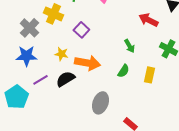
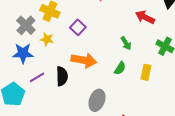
yellow star: (61, 54) -> (47, 39), moved
black semicircle: (65, 79) -> (62, 76), turned 120

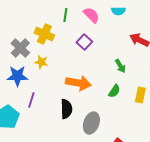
purple square: (78, 27) -> (84, 42), moved
black semicircle: (62, 76) -> (66, 109), moved
purple line: (37, 77) -> (31, 100), turned -42

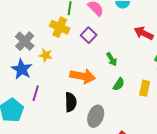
yellow cross: (44, 34) -> (60, 27), moved
green arrow: (120, 66) -> (112, 59), moved
blue star: (17, 76) -> (22, 69), turned 30

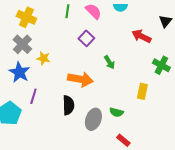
yellow cross: (60, 27) -> (26, 17), moved
green semicircle: (119, 84) -> (116, 112), moved, turned 72

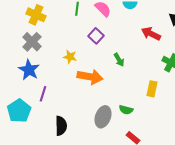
yellow star: (43, 58) -> (70, 57), moved
black semicircle: (68, 105) -> (61, 126), moved

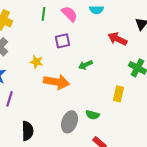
purple square: (96, 36) -> (62, 41), turned 35
green arrow: (119, 60) -> (85, 65), turned 96

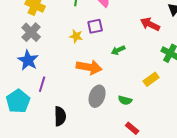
yellow star: (36, 62) -> (76, 36), moved
yellow rectangle: (118, 94) -> (151, 79), turned 42
gray ellipse: (69, 122) -> (97, 96), moved

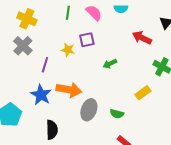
blue star: (28, 60) -> (41, 95), moved
orange arrow: (89, 67) -> (69, 90), moved
purple line: (42, 84) -> (45, 65), moved

